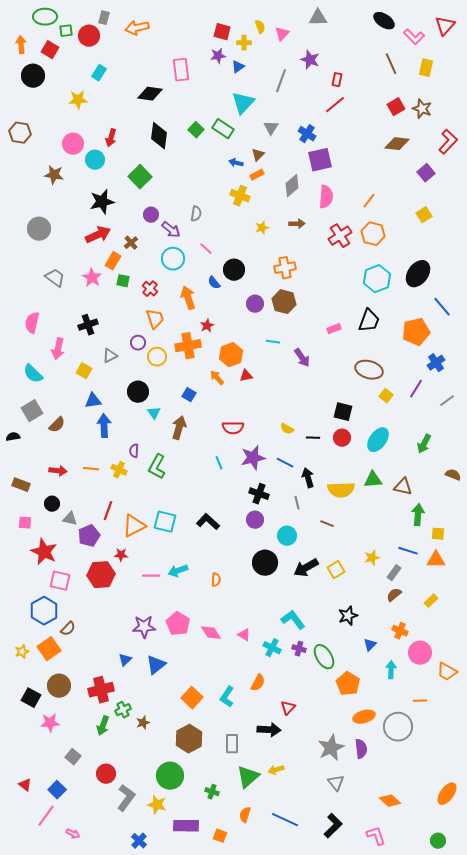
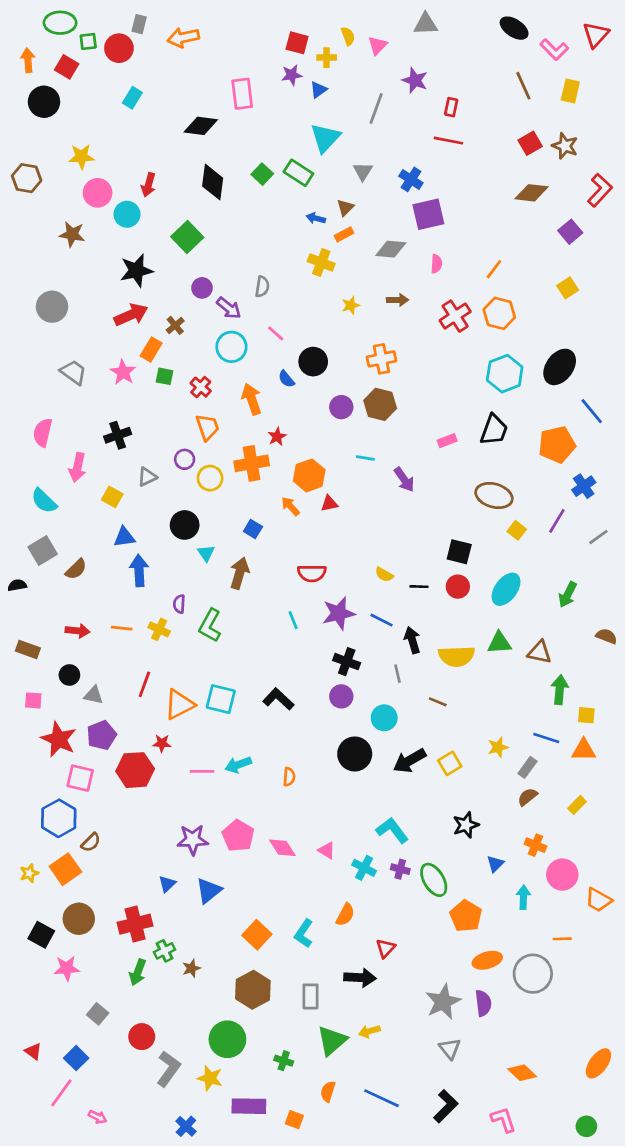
yellow star: (78, 100) -> (81, 157), moved
red line: (335, 105) -> (448, 141), turned 50
gray diamond: (292, 186) -> (391, 249), turned 45
pink semicircle: (326, 197) -> (436, 264), size x0.6
purple pentagon: (89, 536) -> (102, 735), moved

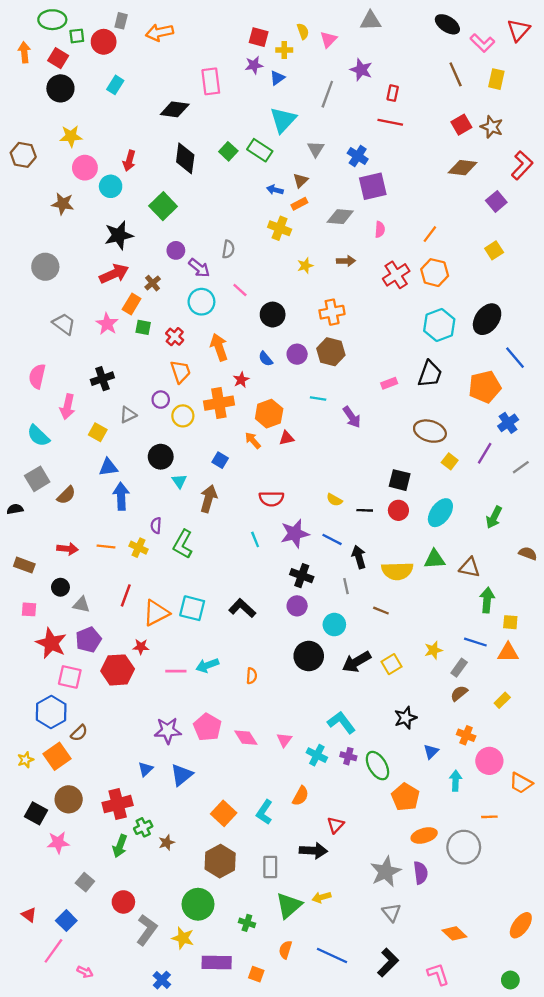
black circle: (44, 102) -> (60, 88), moved
blue semicircle: (286, 379) -> (266, 359), moved
pink triangle: (327, 850) -> (284, 740), turned 35

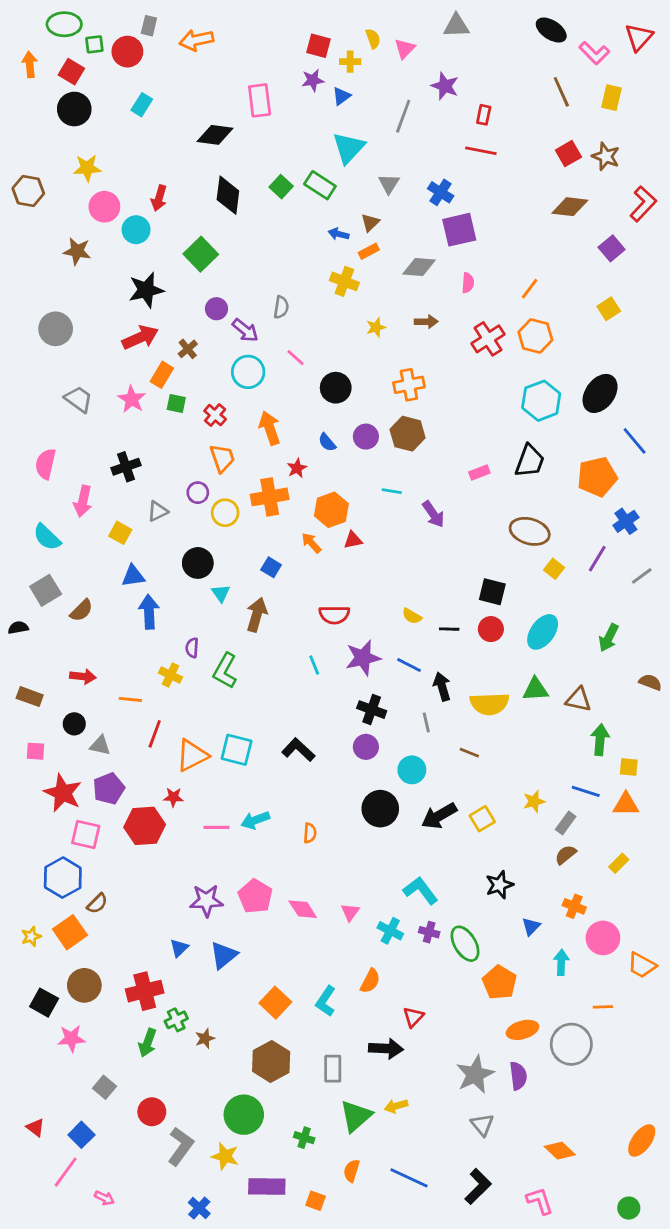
orange line: (106, 546) -> (130, 699), moved

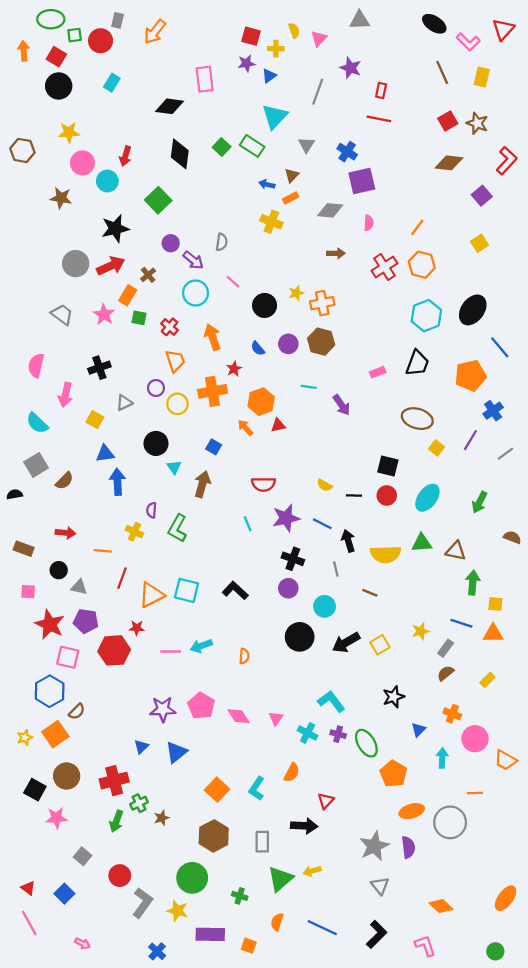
orange arrow: (196, 40) -> (155, 32), turned -40
yellow star: (376, 327) -> (296, 293), moved
gray circle: (56, 329) -> (76, 264), moved
purple pentagon: (109, 789) -> (86, 621), turned 30
pink line: (66, 1172) -> (29, 923), moved, turned -65

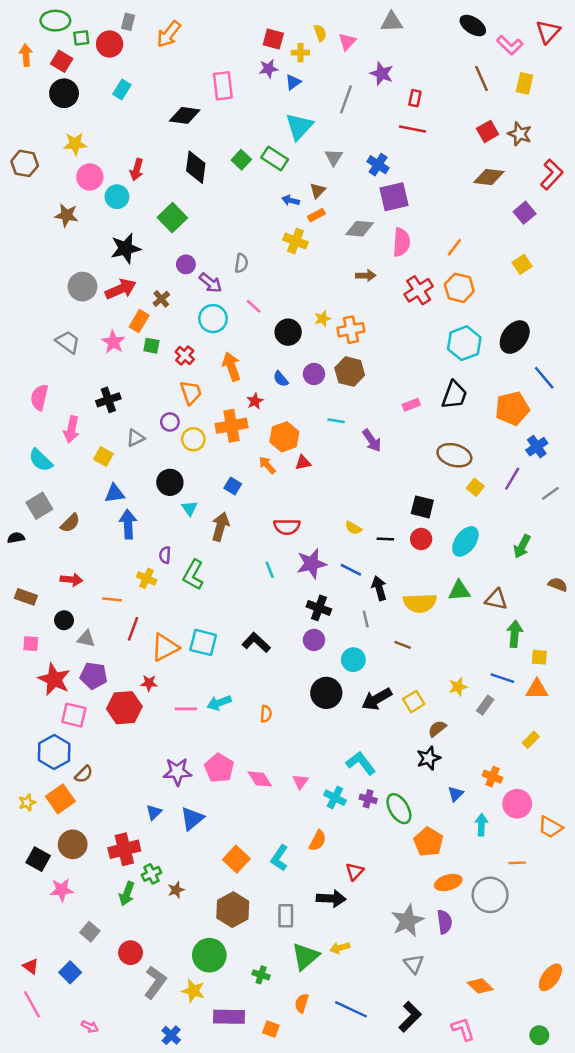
pink semicircle: (369, 223) -> (401, 242), size x1.6
brown semicircle: (446, 673) -> (437, 729), moved

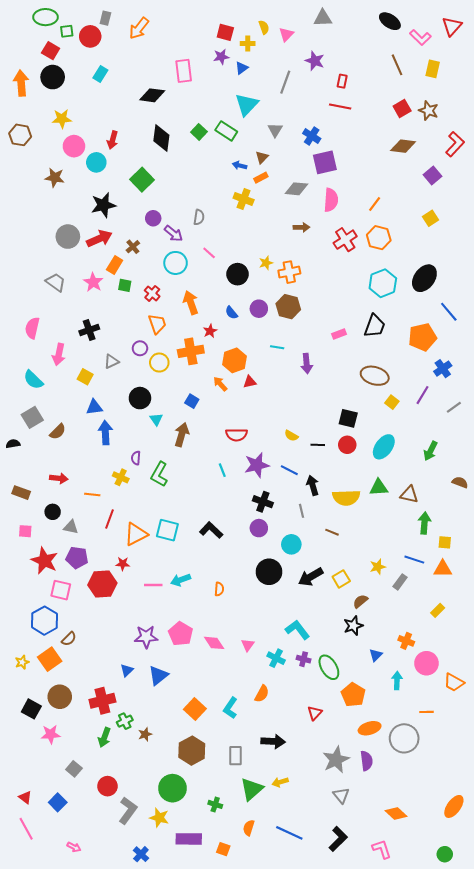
orange arrow: (26, 55) -> (21, 83), moved, size x1.4
purple arrow: (372, 440) -> (307, 364), turned 30
red triangle: (355, 871) -> (315, 713), moved

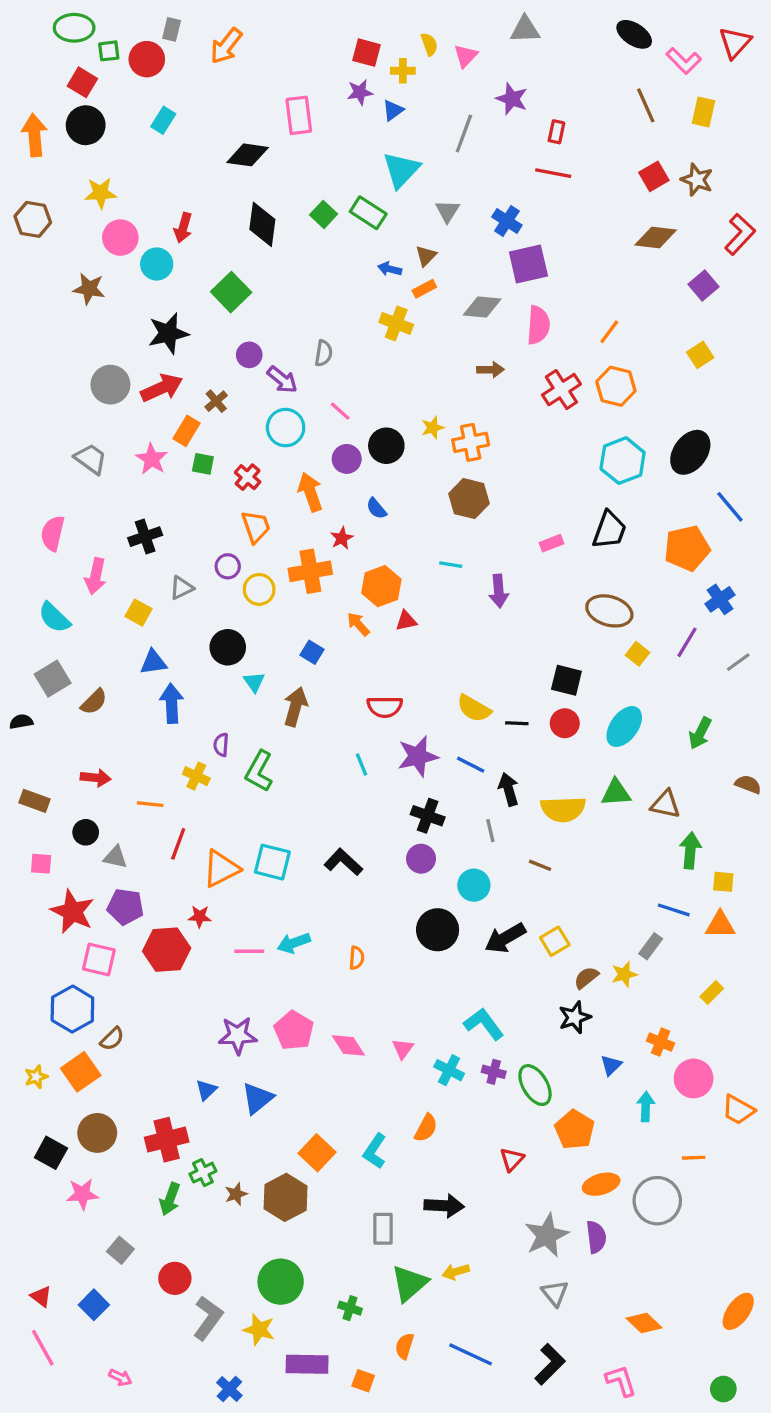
purple circle: (259, 309) -> (347, 459), moved
yellow semicircle: (291, 436) -> (474, 708), size x1.5
yellow star: (378, 567) -> (624, 974), moved
brown hexagon: (192, 751) -> (286, 1197), moved

